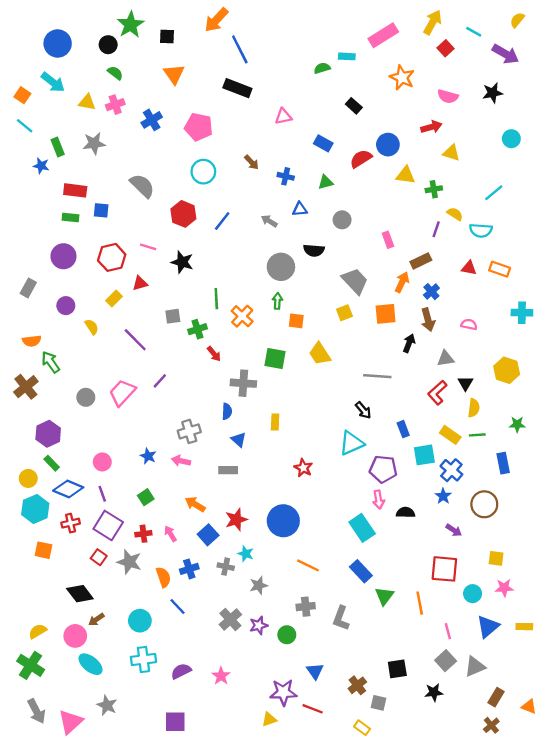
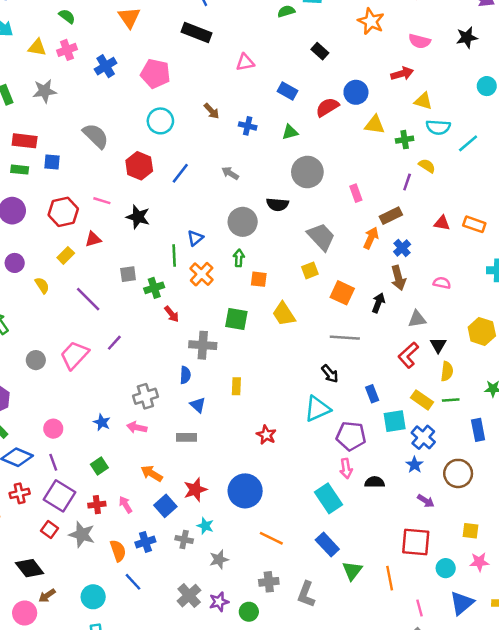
blue triangle: (300, 209) -> (195, 238), moved, turned -35
gray circle: (342, 220) -> (307, 172), size x1.6
cyan semicircle: (481, 230) -> (438, 127), moved
orange square: (386, 314) -> (342, 293), moved, turned 30

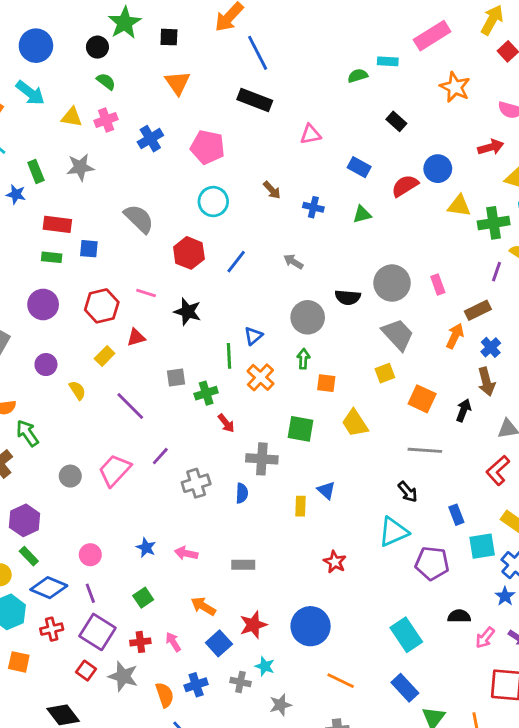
green cross: (405, 140) -> (494, 223), size x1.5
gray circle: (307, 172) -> (392, 283), moved
gray cross: (145, 396) -> (196, 483), moved
blue triangle: (198, 405) -> (326, 490), moved
pink arrow: (346, 468) -> (485, 638), moved, turned 48

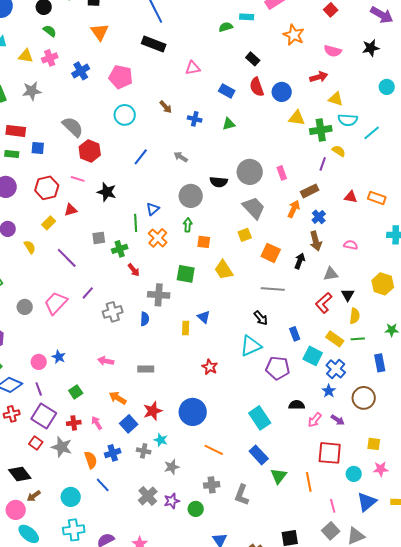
red semicircle: (405, 186) -> (257, 87), moved, turned -78
red hexagon: (189, 253) -> (90, 151), moved
cyan square: (482, 546) -> (313, 356), turned 36
blue star: (146, 548) -> (59, 357), moved

